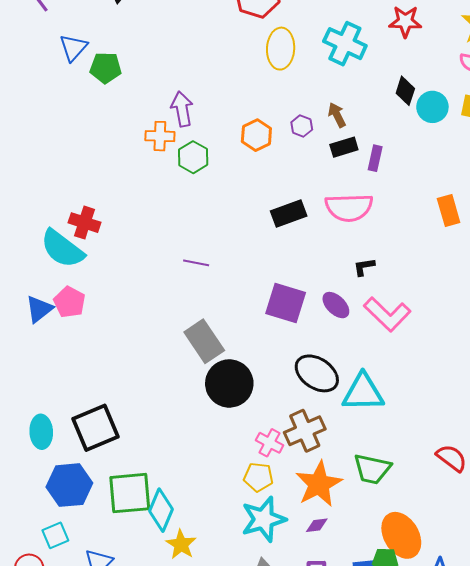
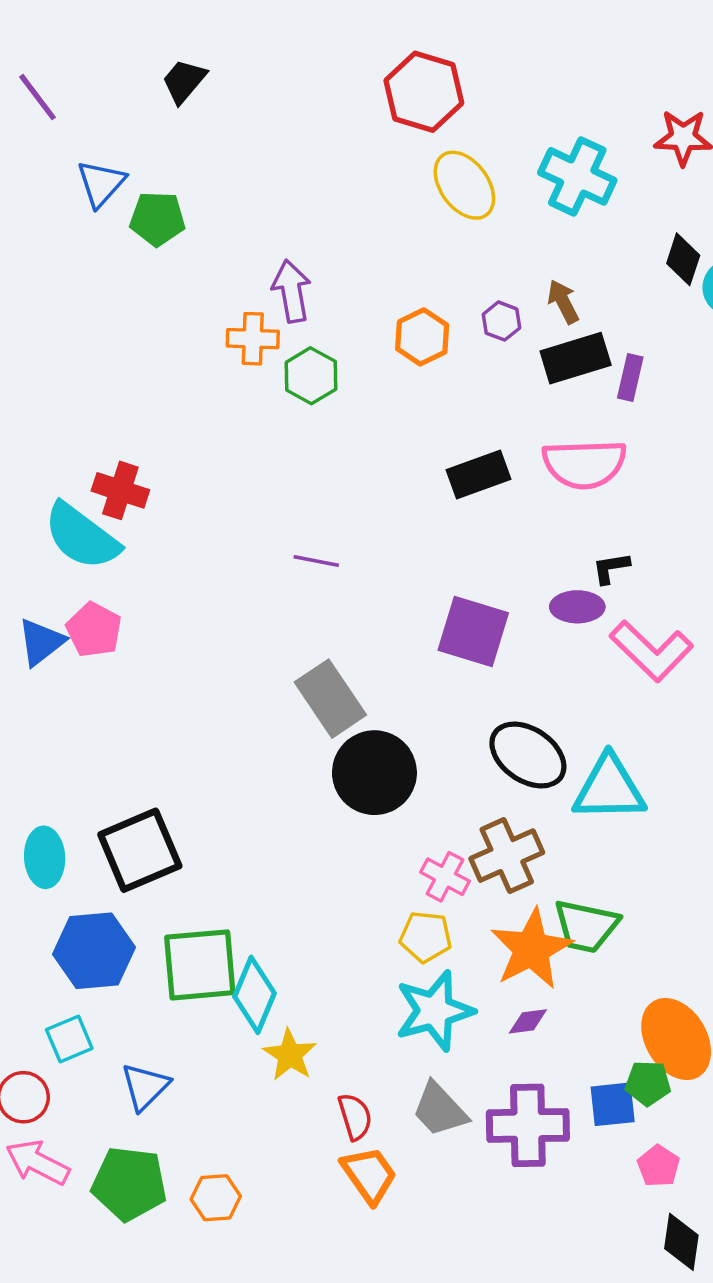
yellow ellipse: (281, 49) -> (464, 185), turned -39
black rectangle: (344, 147) -> (576, 358), size x1.4
purple ellipse: (336, 305) -> (577, 607), moved, turned -44
green trapezoid: (372, 469) -> (586, 926), moved

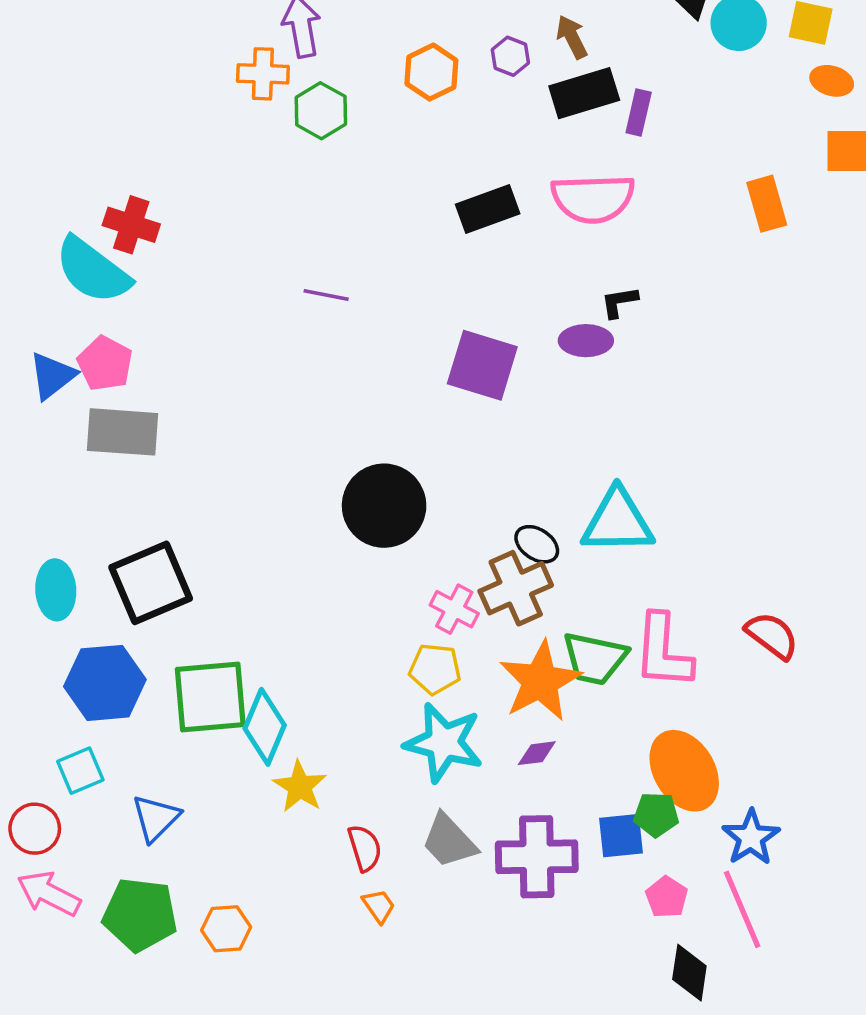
pink L-shape: (651, 651) -> (663, 651), moved, turned 50
gray rectangle: (330, 699) -> (122, 432), moved, turned -52
black ellipse: (528, 755) -> (537, 544), moved, size x0.6
cyan star: (434, 1011) -> (444, 743), turned 30
orange trapezoid: (369, 1175) -> (379, 906), size x0.6

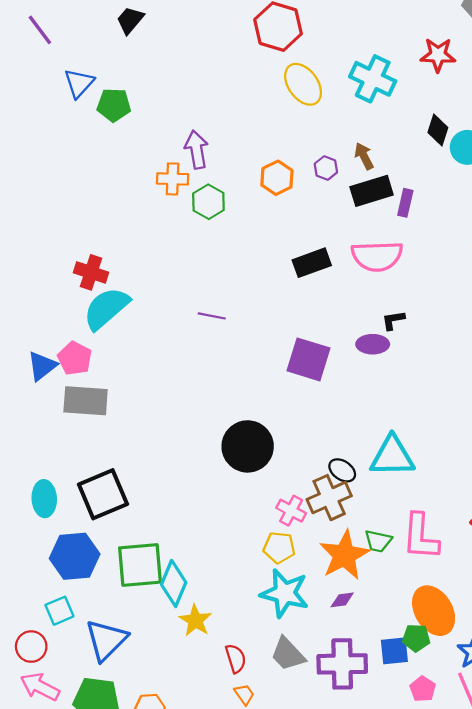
cyan semicircle: (93, 270) -> (106, 308), moved, turned 102
green trapezoid: (595, 658) -> (378, 541), size x0.7
blue triangle: (156, 818) -> (106, 640), size x1.4

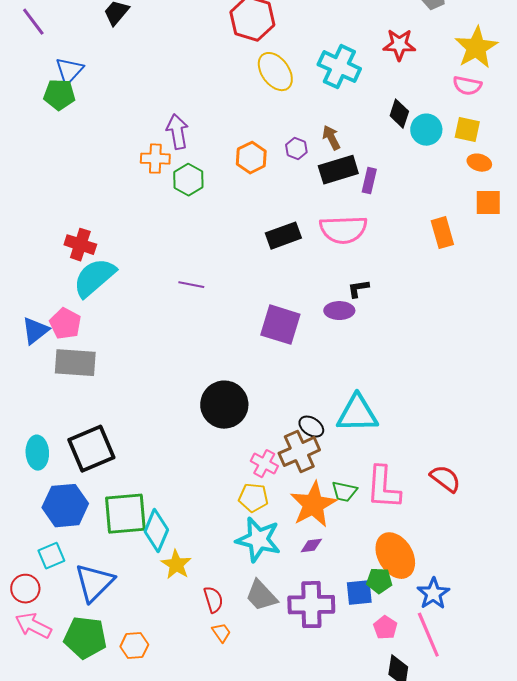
green pentagon: (114, 105) -> (59, 95), moved

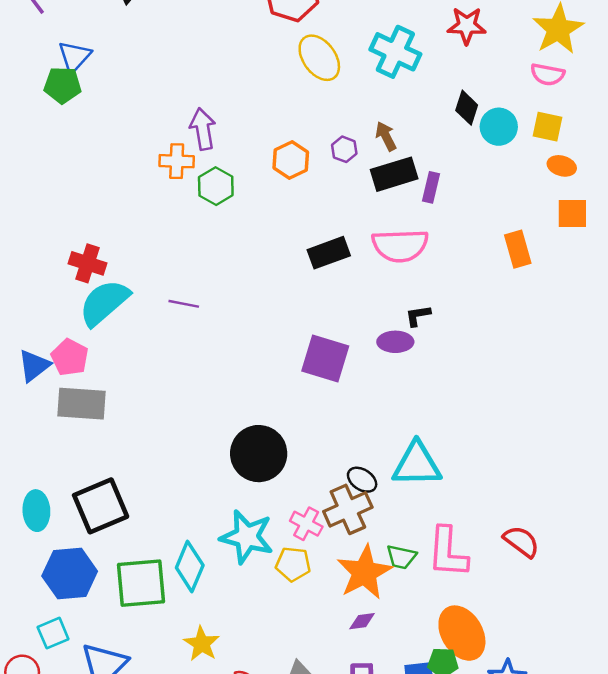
purple line: (191, 285) -> (184, 304), moved
cyan diamond: (156, 531) -> (190, 566), moved
cyan star: (258, 540) -> (247, 537), moved

